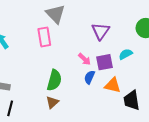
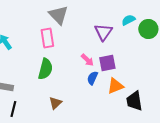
cyan semicircle: (126, 54) -> (128, 20), moved
green semicircle: (54, 80) -> (45, 69), moved
orange triangle: (113, 85) -> (115, 86), turned -36

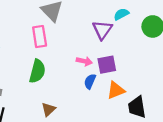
cyan semicircle: (128, 20) -> (121, 14), moved
pink arrow: (87, 60) -> (84, 61), turned -32

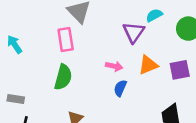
purple square: (107, 65) -> (180, 70), moved
orange triangle: (116, 90) -> (148, 65), moved

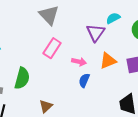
pink rectangle: (66, 39) -> (52, 48), moved, turned 42
green semicircle: (63, 77) -> (22, 78), moved

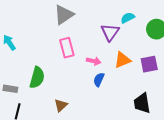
gray triangle: (49, 15) -> (64, 15), turned 40
pink rectangle: (52, 48) -> (67, 48), turned -48

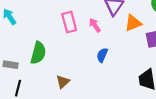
orange triangle: (122, 60) -> (133, 23), moved
pink arrow: (94, 61) -> (95, 25), moved, turned -136

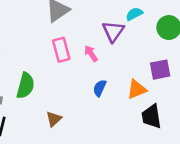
orange triangle: (133, 23) -> (137, 89), moved

